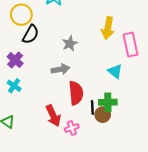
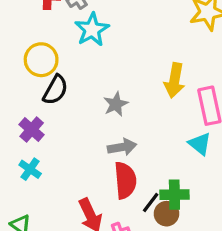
gray arrow: (60, 69) -> (122, 147), moved
cyan triangle: (115, 71) -> (200, 144), moved
black line: (92, 107) -> (151, 203), turned 40

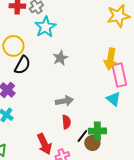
yellow arrow: (174, 80) -> (110, 59), moved
gray star: (116, 104) -> (60, 58), moved
red semicircle: (125, 180) -> (66, 122), size x0.6

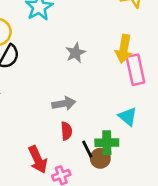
gray star: (60, 58) -> (76, 53), moved
cyan triangle: (113, 99) -> (128, 117), moved
black line: (82, 136) -> (87, 149), turned -64

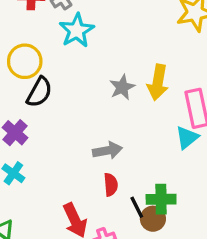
yellow arrow: (124, 49) -> (158, 82), moved
cyan triangle: (128, 117) -> (187, 138), moved, turned 42

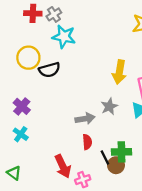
cyan star: (77, 30) -> (64, 37), turned -30
gray star: (122, 87) -> (109, 106), moved
black semicircle: (39, 92) -> (49, 70), moved, turned 45

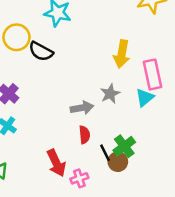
black semicircle: (49, 70) -> (41, 51), turned 45
green cross: (122, 152) -> (124, 146), turned -36

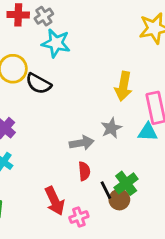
cyan triangle: (145, 98) -> (148, 132), turned 42

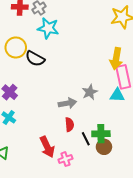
yellow arrow: (123, 86) -> (116, 59), moved
green cross: (126, 183) -> (101, 134), turned 36
brown circle: (119, 199) -> (104, 147), moved

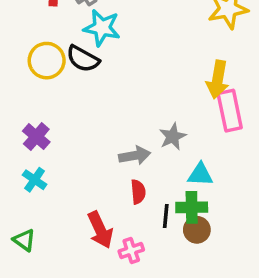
black semicircle: (35, 59) -> (83, 59), moved
cyan triangle: (117, 95) -> (200, 175), moved
black line: (86, 139) -> (166, 216), turned 32

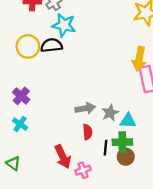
black semicircle: (83, 59) -> (52, 45), turned 145
gray star: (173, 137) -> (110, 113), moved

